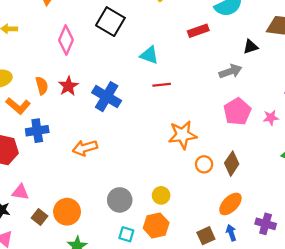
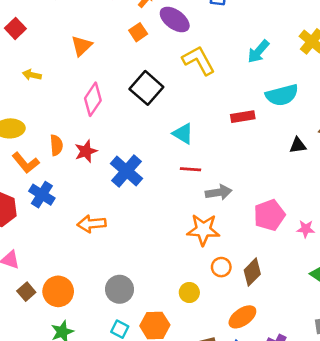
gray arrow: (230, 71) -> (219, 192), moved
blue cross: (37, 131) -> (42, 195), turned 30
yellow circle: (161, 195) -> (189, 292), moved

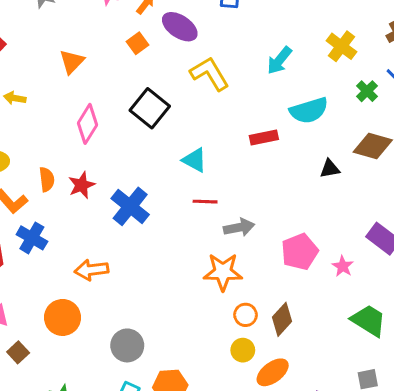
pink star: (306, 229) -> (343, 266), turned 30
orange circle: (58, 291) -> (63, 317), moved
yellow circle: (189, 292) -> (243, 350), moved

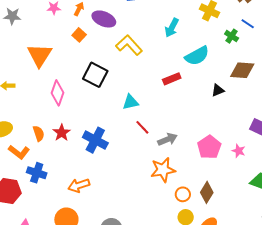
orange triangle: (72, 62) -> (39, 55), size x1.5
cyan triangle: (195, 160) -> (130, 102), turned -30
red line: (205, 202) -> (142, 127), turned 56

